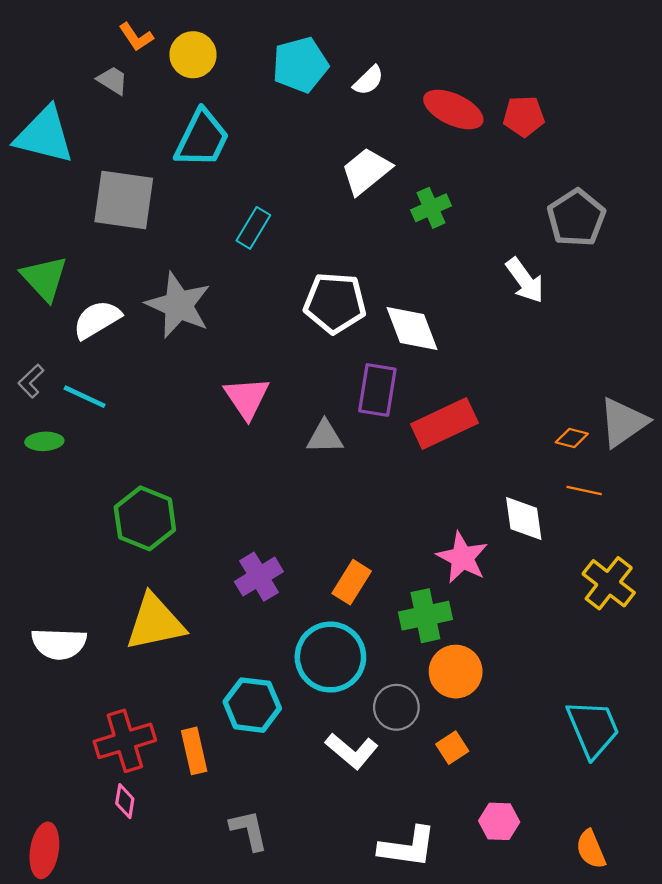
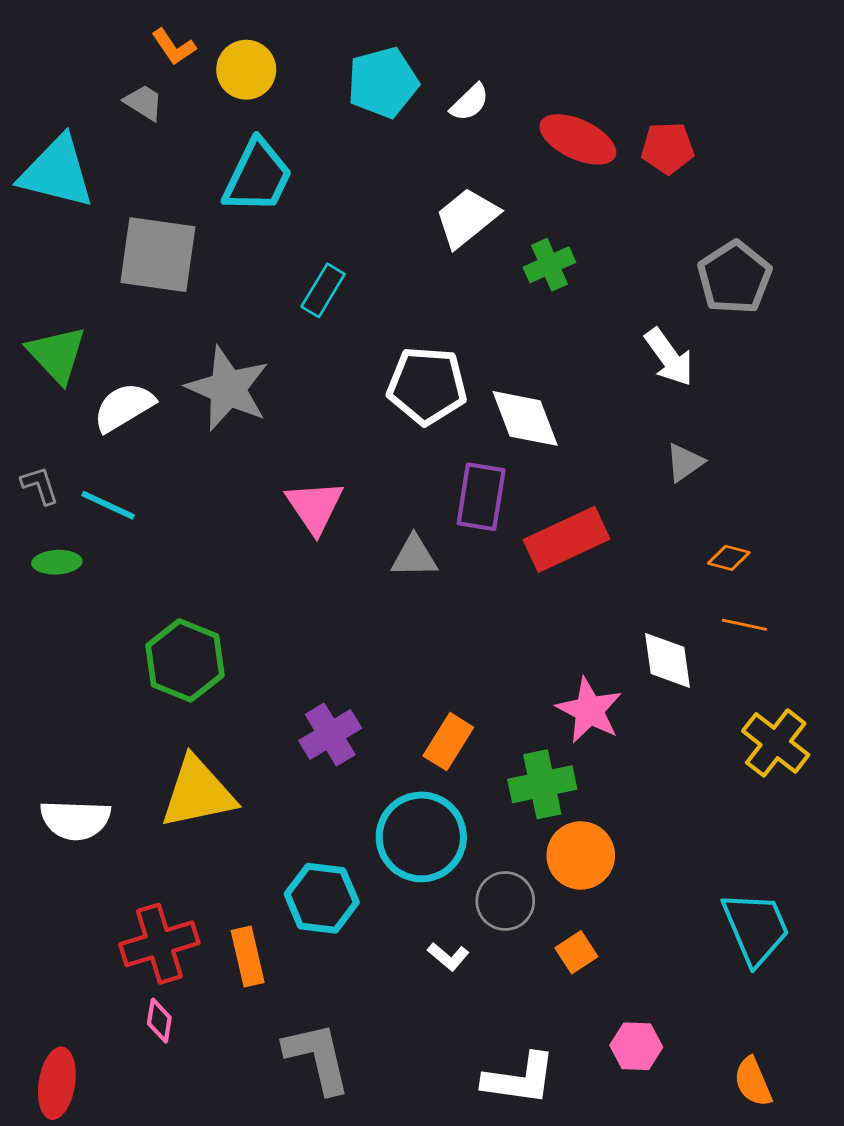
gray L-shape: (31, 381) -> (40, 485), turned 116
gray triangle: (623, 422) -> (685, 463), moved, size x0.6
white L-shape: (352, 751) -> (448, 957), size x0.6
gray L-shape: (249, 830) -> (317, 1058), size x1.4

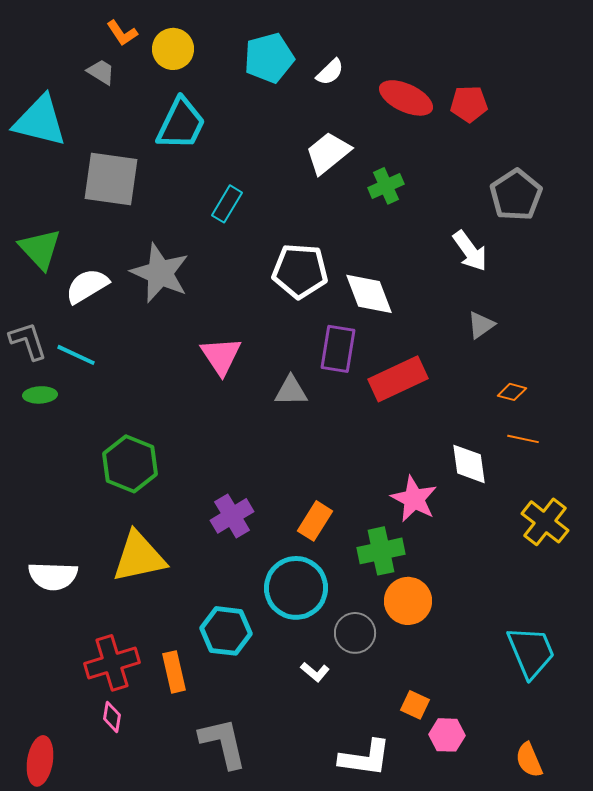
gray L-shape: (40, 485) -> (28, 341), size x1.4
orange square: (576, 952) -> (415, 705), moved, turned -32

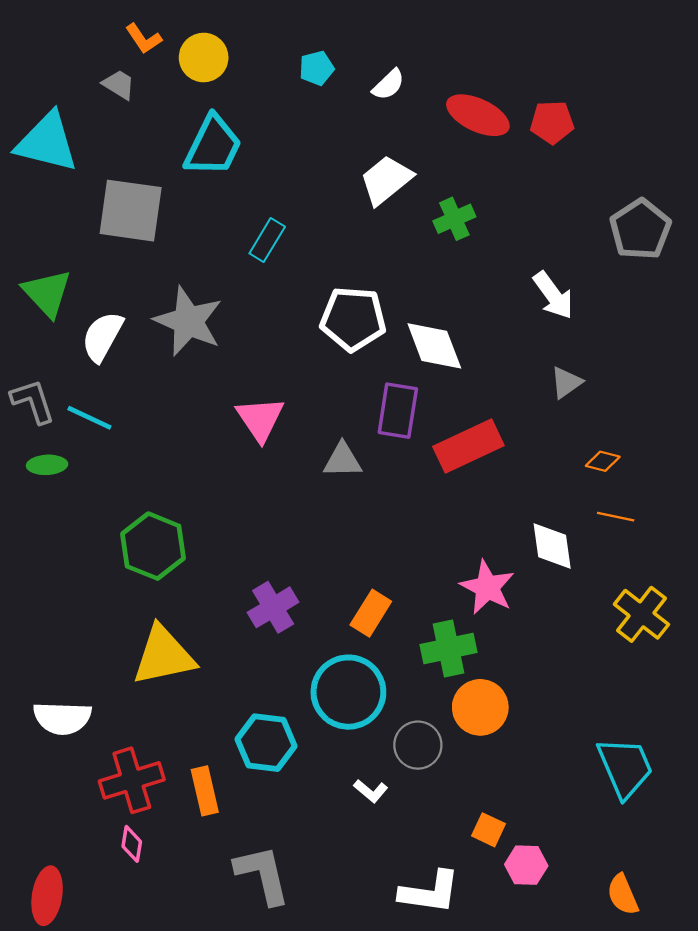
cyan pentagon: (269, 58) -> (317, 68), size x0.6
gray pentagon: (516, 195) -> (640, 229), moved
white semicircle: (87, 286) -> (102, 337), turned -30
white semicircle: (53, 576) -> (62, 718), moved

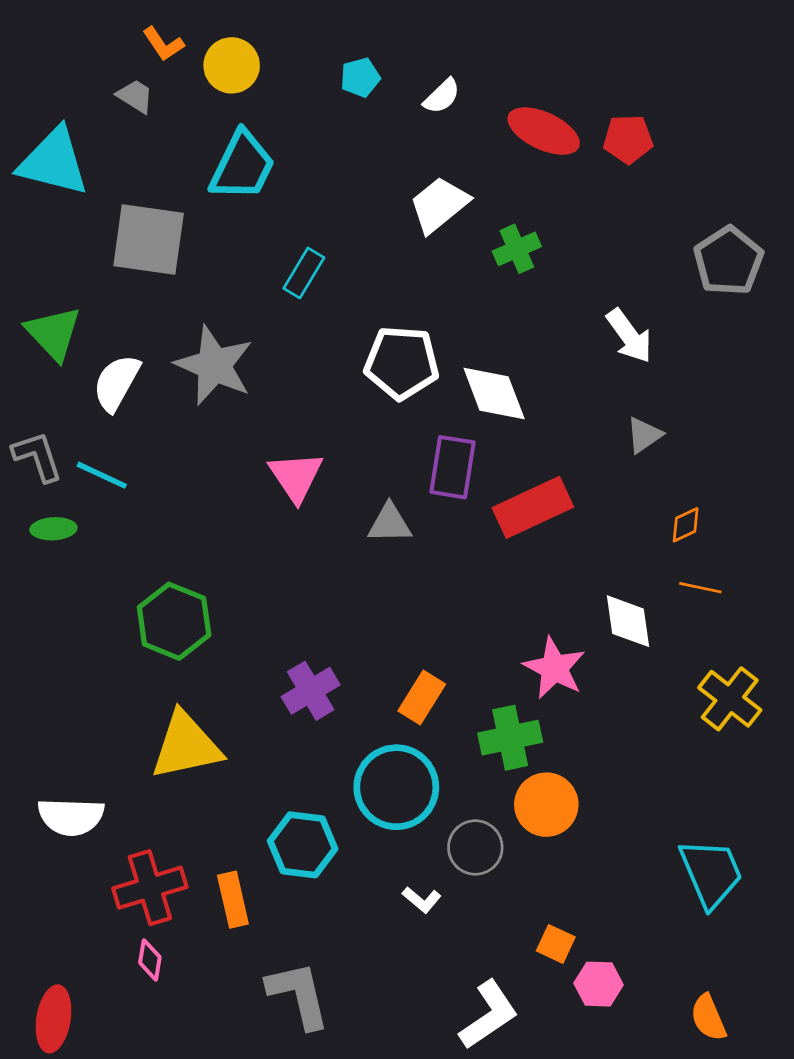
orange diamond: (603, 461) -> (686, 525), turned -40
white L-shape: (430, 892) -> (489, 1015), turned -42

